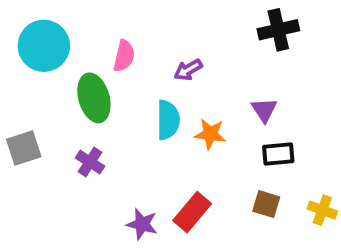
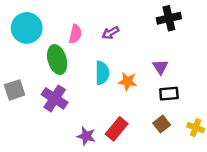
purple arrow: (188, 70) -> (111, 33), moved
purple cross: (90, 162) -> (55, 98), size x1.5
brown square: (266, 204) -> (162, 124), turned 35

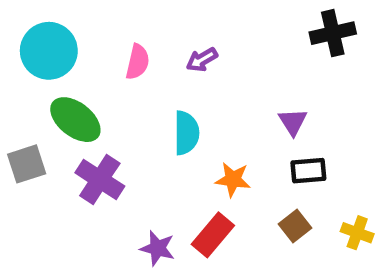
black cross: (169, 18) -> (333, 33), moved
green ellipse: (57, 60) -> (75, 120), moved, turned -36
orange star: (128, 81) -> (233, 179), moved

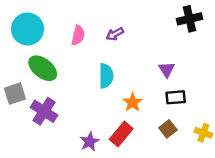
purple cross: (100, 179) -> (44, 111), moved
orange star: (233, 179) -> (133, 102), turned 30
purple star: (157, 248) -> (90, 142), turned 30

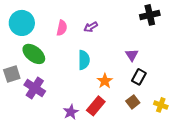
black rectangle: (176, 97) -> (139, 77), turned -56

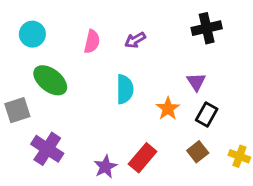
black cross: (150, 15) -> (207, 28), moved
cyan circle: (22, 23) -> (32, 34), size x0.7
orange star: (105, 81) -> (168, 109), moved
purple cross: (35, 88) -> (47, 149), moved

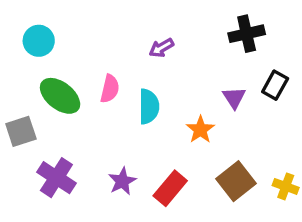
pink semicircle: (92, 42) -> (110, 89), moved
black rectangle: (207, 115) -> (275, 85), moved
brown square: (198, 152) -> (236, 181), size x1.5
purple star: (105, 167) -> (122, 181), moved

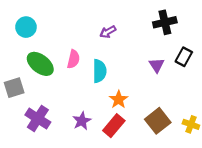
orange star: (200, 130) -> (119, 99), moved

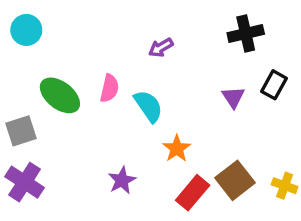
cyan circle: (26, 27) -> (26, 30), moved
cyan semicircle: (100, 71) -> (148, 106), turned -35
purple cross: (38, 118) -> (25, 182), moved
red rectangle: (114, 126) -> (193, 193), moved

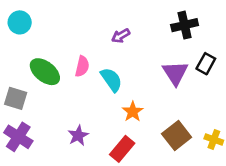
purple triangle: (233, 97) -> (175, 73), size x1.5
gray square: (21, 131) -> (16, 98), turned 35
purple star: (122, 180) -> (78, 136), moved
red rectangle: (193, 193) -> (122, 149), moved

